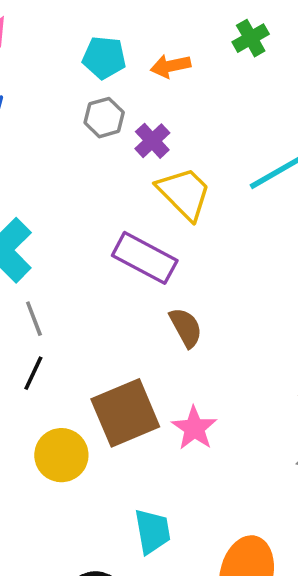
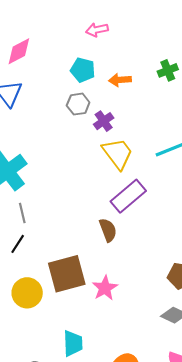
purple rectangle: (145, 258) -> (128, 196), moved, turned -76

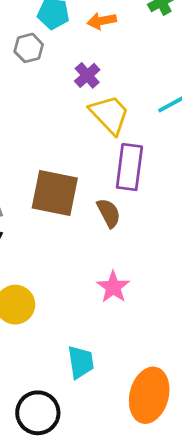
gray hexagon: (78, 104) -> (29, 48), moved
purple rectangle: (128, 196) -> (129, 167), turned -36
brown square: (67, 274) -> (55, 193), moved, turned 33

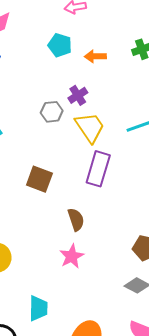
gray hexagon: (29, 48) -> (52, 112), moved
brown square: (55, 193) -> (39, 179), size x0.7
brown semicircle: (109, 213) -> (76, 220), moved

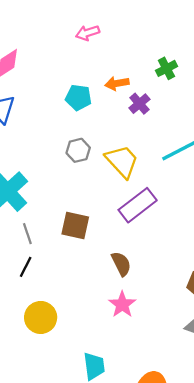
cyan pentagon: (60, 45) -> (78, 97), moved
purple cross: (78, 95) -> (139, 104), moved
purple rectangle: (98, 169) -> (138, 205), turned 44

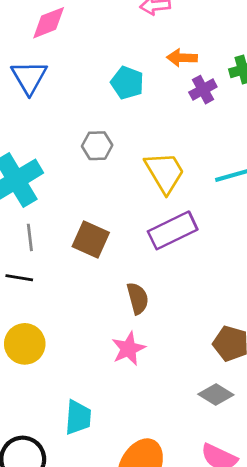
orange arrow: (117, 83) -> (182, 58), moved
purple cross: (139, 104) -> (203, 90), moved
gray hexagon: (78, 150) -> (97, 146), moved
black line: (26, 267) -> (19, 278), turned 60

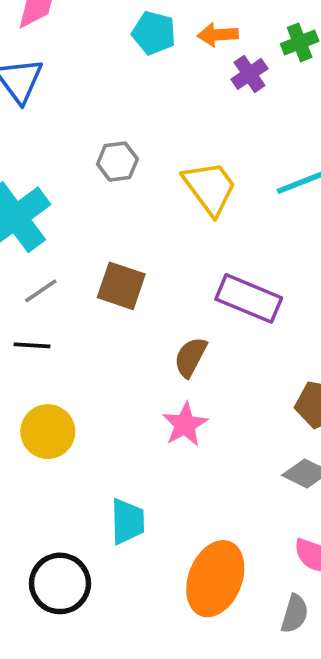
cyan pentagon: (127, 83) -> (154, 33), moved
purple rectangle: (173, 230) -> (249, 298), moved, turned 54
gray line: (30, 237) -> (41, 291), turned 68
brown semicircle: (138, 298) -> (190, 357), turned -132

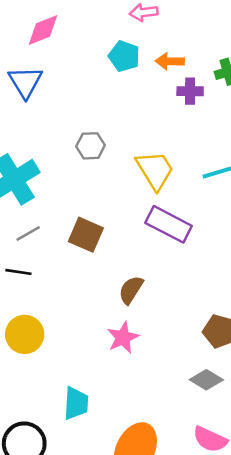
purple cross: (249, 74) -> (190, 91), turned 30
purple rectangle: (249, 298) -> (169, 224), moved

